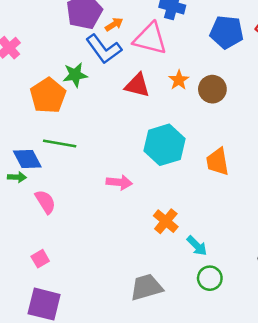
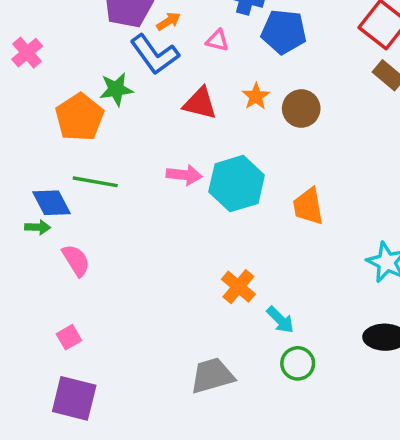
blue pentagon: (227, 32) -> (284, 32), moved
pink triangle: (150, 39) -> (217, 40), size x0.5
pink arrow: (119, 182) -> (184, 175), moved

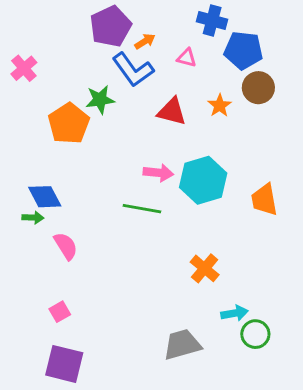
brown circle: (301, 108) -> (258, 88), moved
green line: (95, 182) -> (142, 209), moved
cyan arrow: (280, 320) -> (234, 313), moved, turned -55

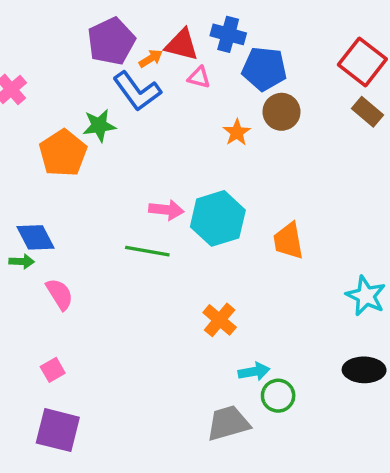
red triangle: (172, 112) -> (182, 45), moved
gray trapezoid: (182, 345) -> (228, 423), moved

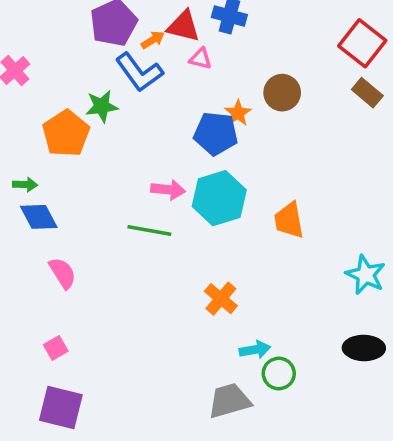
blue pentagon: (264, 69) -> (216, 133), moved
green arrow: (22, 261) -> (25, 185), moved

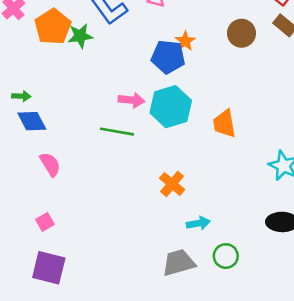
brown circle: (282, 93) -> (242, 33), moved
orange pentagon: (66, 133) -> (53, 27), moved
green circle: (279, 373) -> (226, 256), moved

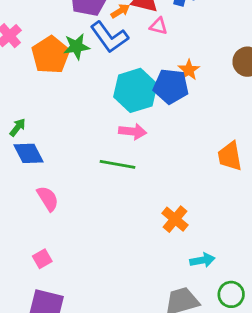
green star: (80, 36) -> (76, 47), moved
green arrow: (21, 96) -> (18, 127), turned -54
cyan hexagon: (171, 107) -> (135, 90), moved

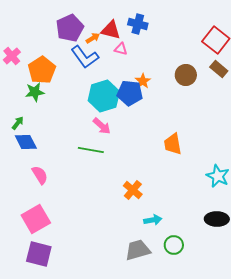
green star: (76, 47) -> (35, 92), moved
pink arrow: (133, 131) -> (102, 126), turned 36
pink square: (42, 259) -> (36, 219), size x2.0

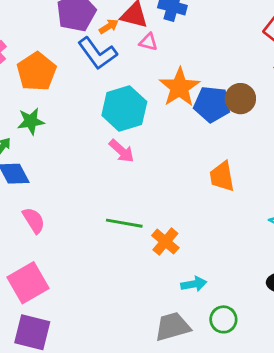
brown circle: (186, 75) -> (240, 99), moved
orange star: (143, 81) -> (180, 87), size x1.8
green star: (35, 92) -> (31, 121), moved
blue pentagon: (130, 93) -> (212, 104), moved
green line: (91, 150) -> (124, 223), moved

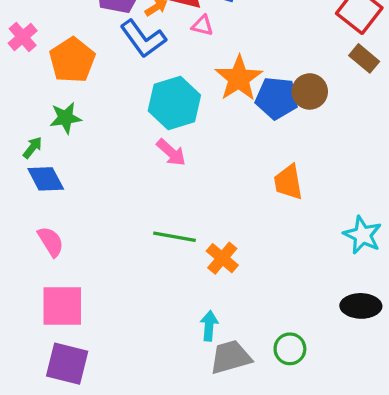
pink semicircle: (34, 220) -> (51, 242), moved
pink square: (28, 283) -> (62, 306), turned 30
cyan arrow: (194, 284) -> (209, 326), moved, turned -75

